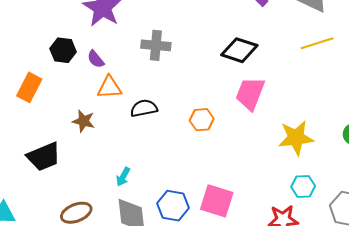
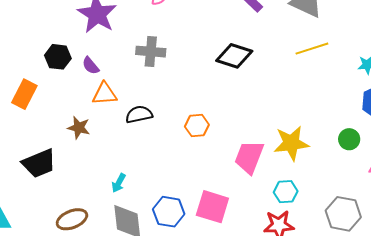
pink trapezoid: (250, 94) -> (249, 157), moved
cyan hexagon: (303, 186) -> (286, 192), moved

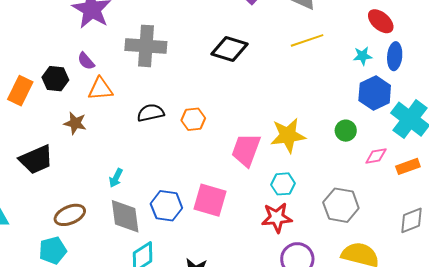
gray cross: (151, 52) -> (146, 46), size x1.4
black hexagon: (58, 57) -> (55, 79), moved
black semicircle: (139, 114) -> (151, 113), moved

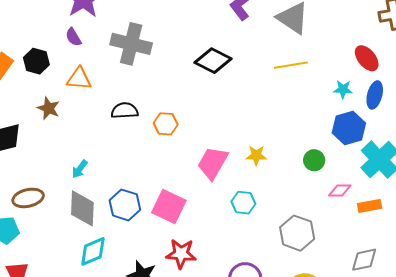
purple semicircle: (86, 61) -> (73, 37), moved
yellow star: (288, 135) -> (256, 155), size x0.6
red star: (277, 218) -> (181, 254), moved

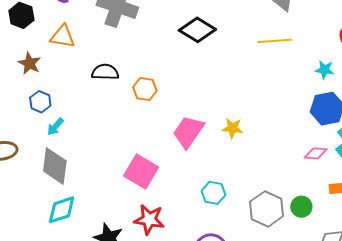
green circle: (314, 160) -> (301, 207), moved
pink diamond: (340, 190) -> (316, 153), moved
cyan hexagon: (243, 203) -> (214, 193), moved
blue hexagon: (125, 205) -> (40, 102), moved, size x0.7

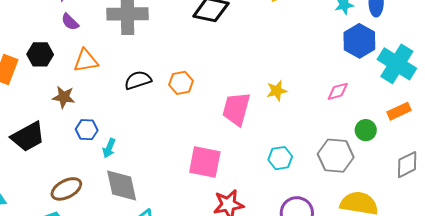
pink diamond: (316, 153) -> (338, 91), moved
green circle: (301, 207) -> (366, 130), moved

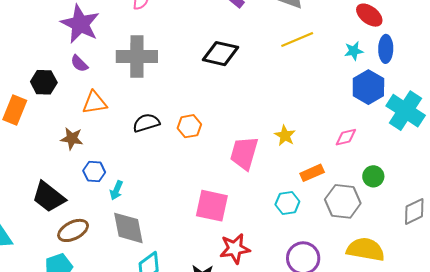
black hexagon: (40, 54) -> (44, 82), moved
yellow star: (277, 91) -> (285, 136), turned -30
orange rectangle: (399, 111) -> (312, 173), moved
black trapezoid: (28, 137) -> (49, 197), moved, turned 66

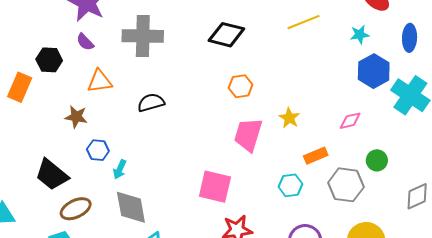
blue ellipse: (386, 49) -> (410, 38), moved
orange hexagon: (189, 126) -> (241, 86), moved

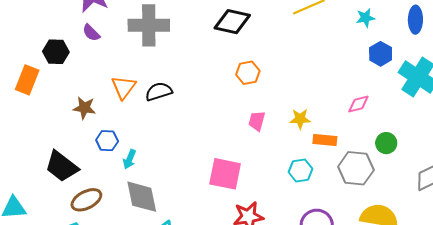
blue hexagon: (374, 71) -> (381, 54), size x0.7
orange triangle: (100, 81) -> (124, 87), moved, turned -44
yellow star: (289, 118) -> (300, 119), moved, turned -30
pink trapezoid: (248, 135) -> (257, 121), size x0.6
orange rectangle: (316, 156) -> (325, 140), turned 30

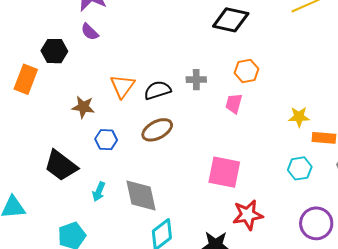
gray cross: (149, 25) -> (196, 80), moved, size x0.5
pink trapezoid: (257, 121) -> (234, 104), moved
cyan arrow: (129, 159) -> (99, 192), moved
brown ellipse: (86, 200) -> (157, 130), moved

